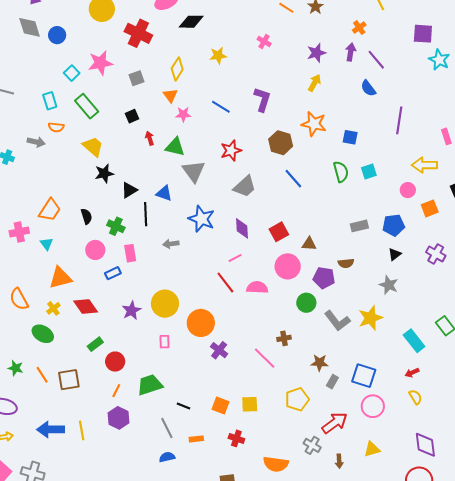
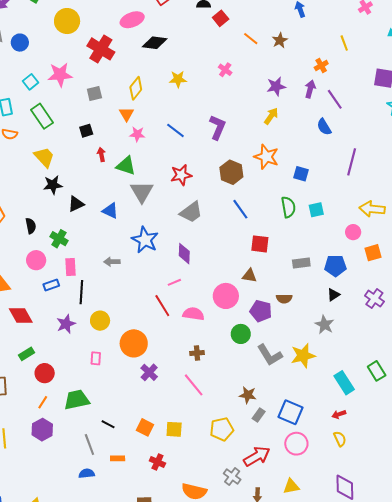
black line: (146, 214) -> (81, 292), moved
red square: (279, 232) -> (260, 244), moved, turned 30
yellow circle: (165, 304) -> (100, 321), size x0.7
brown cross: (284, 338) -> (197, 353), moved

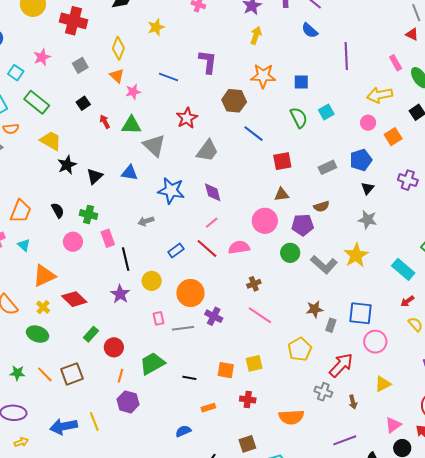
pink star: (60, 75) -> (42, 57), size x0.7
blue rectangle: (51, 285) -> (176, 251), moved
gray line: (89, 445) -> (183, 328), moved, turned -60

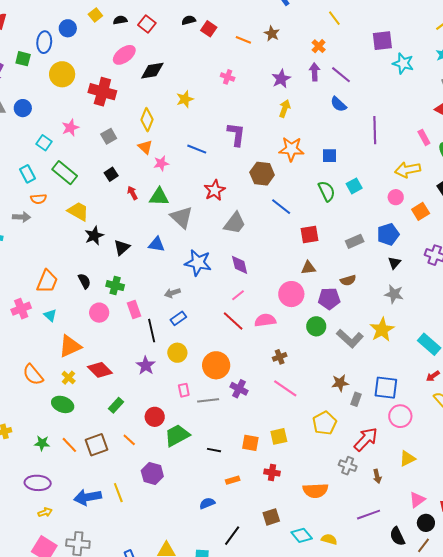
blue rectangle: (176, 251) -> (178, 318), moved
red circle: (114, 347) -> (155, 417), moved
orange line: (121, 376) -> (129, 440), moved, turned -64

